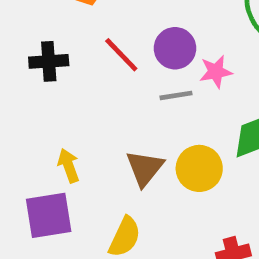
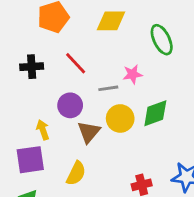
purple circle: (175, 48) -> (70, 105), moved
yellow circle: (199, 168) -> (120, 118), moved

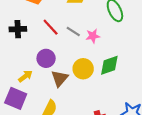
gray line: (108, 88) -> (73, 31), moved, turned 40
yellow arrow: (43, 130) -> (25, 76), turned 72
purple square: (30, 160) -> (16, 98), turned 30

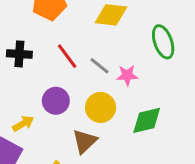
yellow circle: (83, 69) -> (101, 107), moved
brown triangle: (60, 78) -> (85, 141), moved

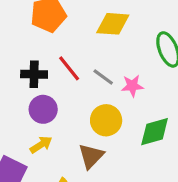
black cross: (19, 54) -> (34, 74), moved
purple circle: (56, 101) -> (43, 109), moved
yellow arrow: (23, 124) -> (41, 145), moved

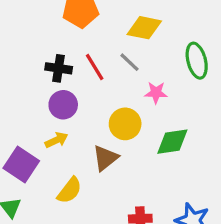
gray line: (103, 77) -> (129, 62), moved

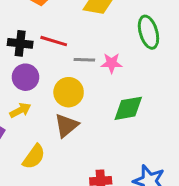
gray line: (129, 62) -> (84, 60), moved, turned -40
red line: (95, 67) -> (54, 41), turned -40
yellow circle: (125, 124) -> (69, 92), moved

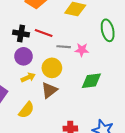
yellow arrow: (20, 110) -> (28, 77), moved

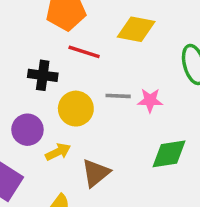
red line: (44, 33) -> (84, 52), moved
purple circle: (23, 56) -> (27, 130), moved
yellow circle: (52, 68) -> (76, 109), moved

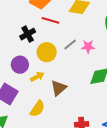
black cross: (43, 75) -> (28, 34), turned -35
gray line: (118, 96) -> (70, 45), turned -40

